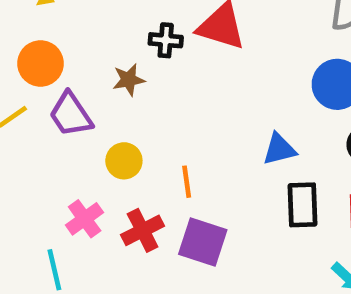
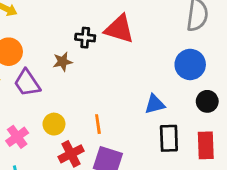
yellow circle: (124, 161) -> (54, 124), moved
pink cross: (85, 219) -> (17, 137), moved

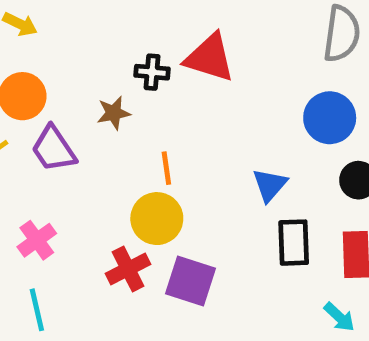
blue triangle: (155, 104) -> (270, 185), turned -35
yellow circle: (54, 124) -> (157, 219), moved, size x1.4
orange line: (98, 124) -> (166, 168), moved

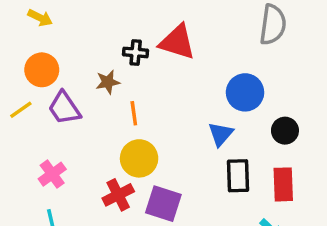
blue circle: (330, 118) -> (245, 92), moved
orange line: (166, 168) -> (134, 113), moved

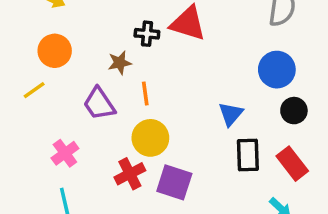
blue circle: (245, 92) -> (277, 70), moved
purple trapezoid: (64, 108) -> (99, 104), moved
red rectangle: (283, 184) -> (292, 164), turned -36

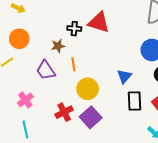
yellow circle: (150, 138) -> (88, 89), moved
purple square: (174, 182) -> (91, 117), turned 30

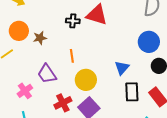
brown star: (58, 46) -> (40, 38), moved
purple trapezoid: (46, 70) -> (47, 74), moved

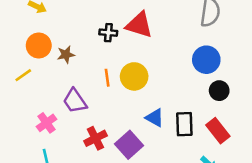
blue triangle: (122, 68) -> (155, 118), moved, turned -42
yellow circle: (86, 80) -> (134, 76), moved

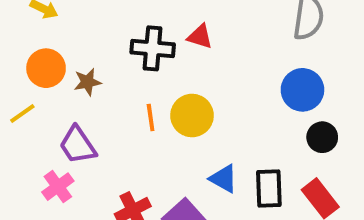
red triangle: (139, 25) -> (200, 37), size x0.6
black cross: (108, 33) -> (153, 48), size x1.5
purple trapezoid: (75, 101) -> (78, 145), moved

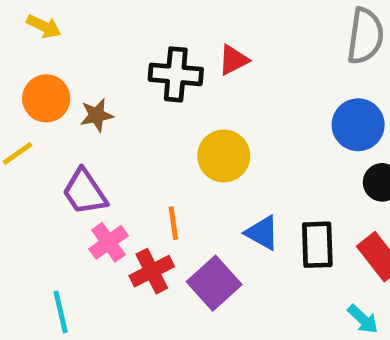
red triangle: (200, 37) -> (233, 60), turned -44
orange line: (151, 117) -> (173, 223), moved
pink cross: (58, 187) -> (109, 242), moved

